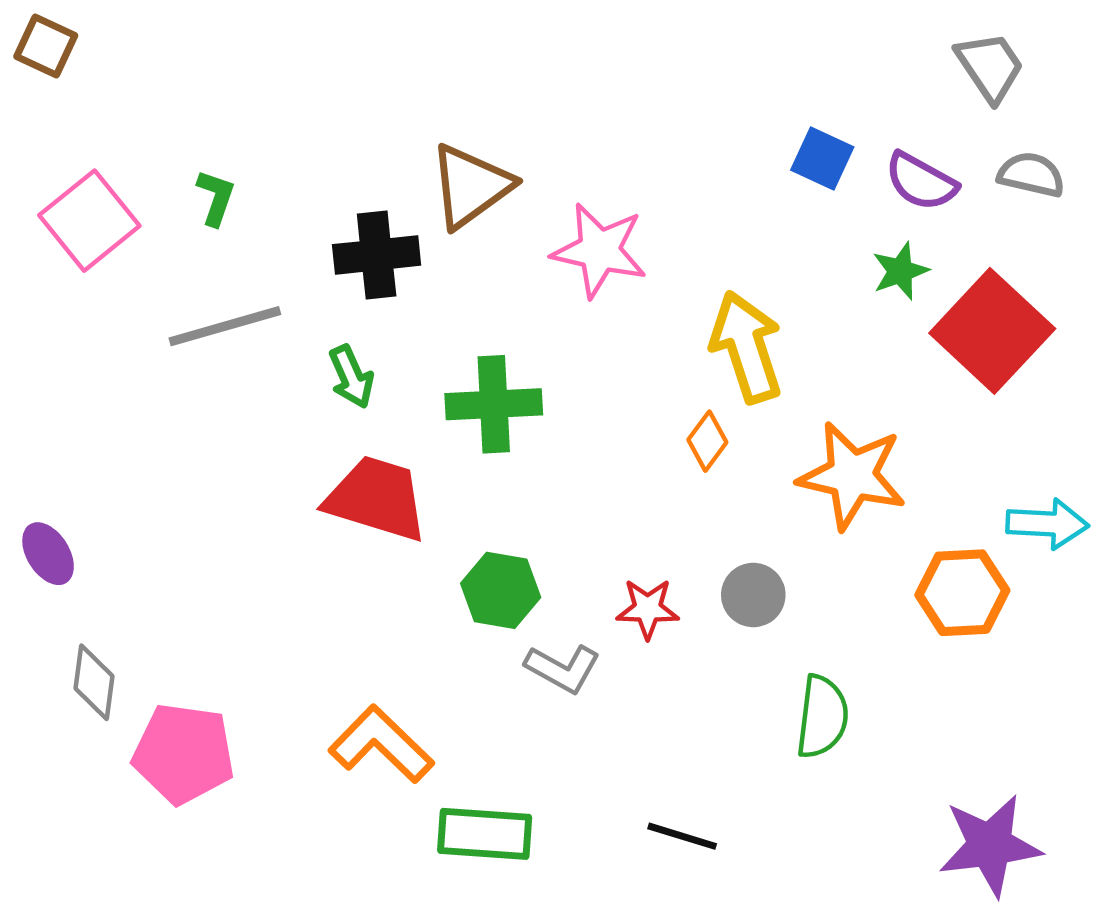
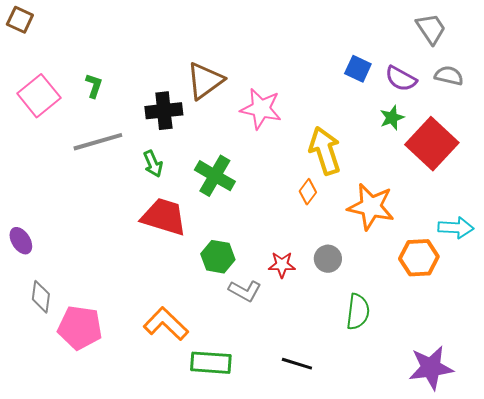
green cross: (494, 404) -> (215, 176), turned 33

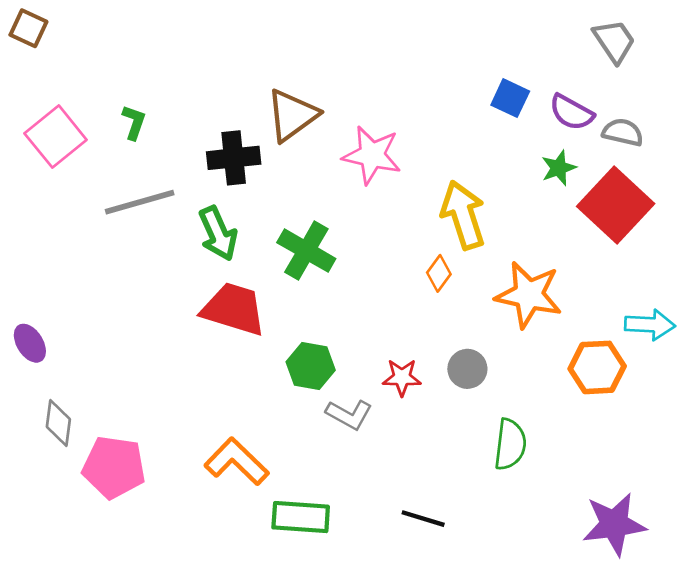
gray semicircle: (449, 76) -> (623, 132), moved
green arrow: (153, 164) -> (218, 233), size x1.4

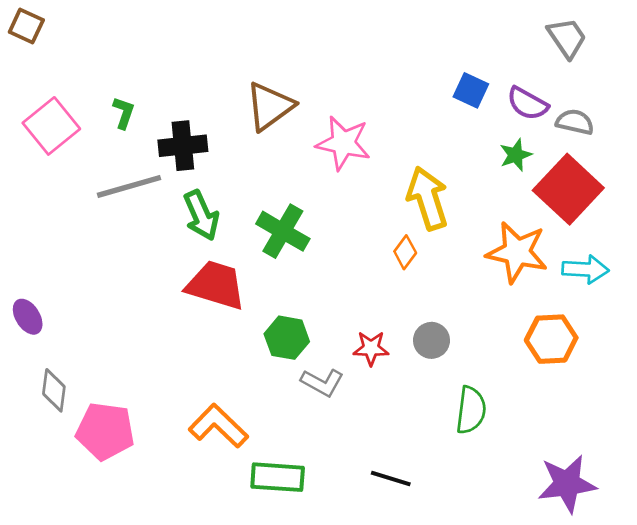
black cross: (234, 158) -> (183, 146), moved
orange star: (529, 295) -> (517, 252), moved
cyan arrow: (650, 325) -> (585, 269), moved

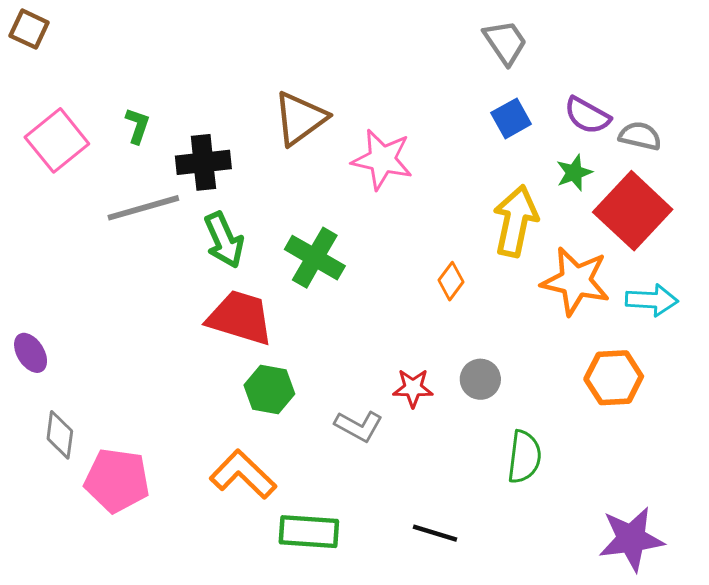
gray trapezoid: (567, 38) -> (505, 42), moved
blue square: (471, 90) -> (511, 118), moved, turned 36
yellow arrow: (428, 198) -> (516, 221), moved, turned 30
green hexagon: (287, 338) -> (269, 389), moved

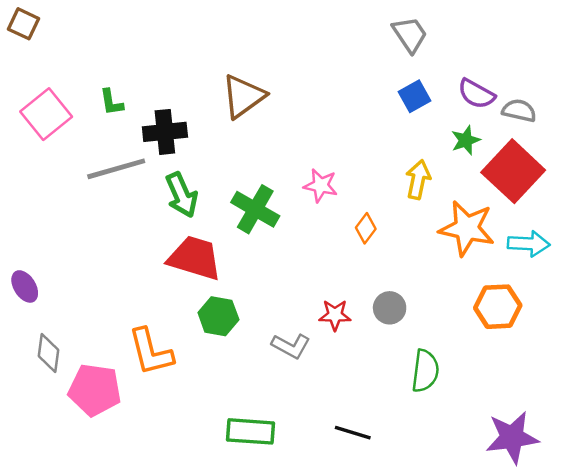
green L-shape: (137, 126) -> (111, 102), turned 152
pink star: (382, 159) -> (321, 185), moved, size x0.7
yellow arrow: (516, 221) -> (418, 179), size x0.7
orange L-shape: (243, 474) -> (151, 352), moved, turned -148

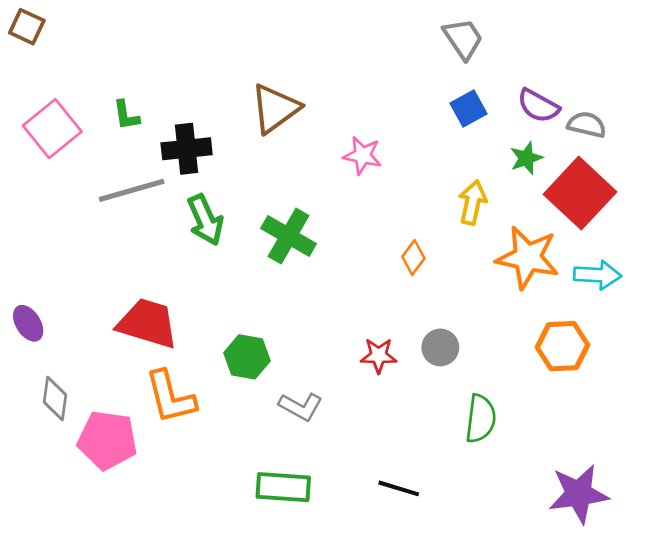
pink star: (321, 185) -> (362, 155), moved
red trapezoid: (195, 258) -> (148, 323), moved
gray L-shape: (291, 346) -> (301, 407), moved

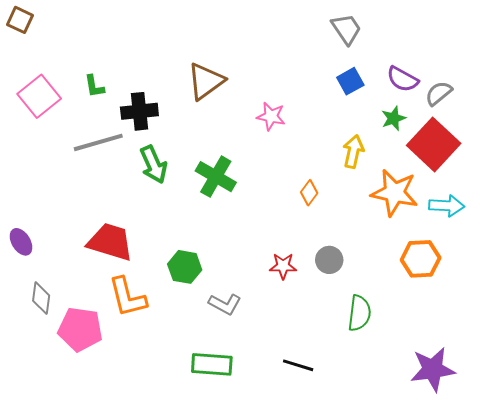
gray semicircle: (587, 125) -> (439, 93), turned -52

